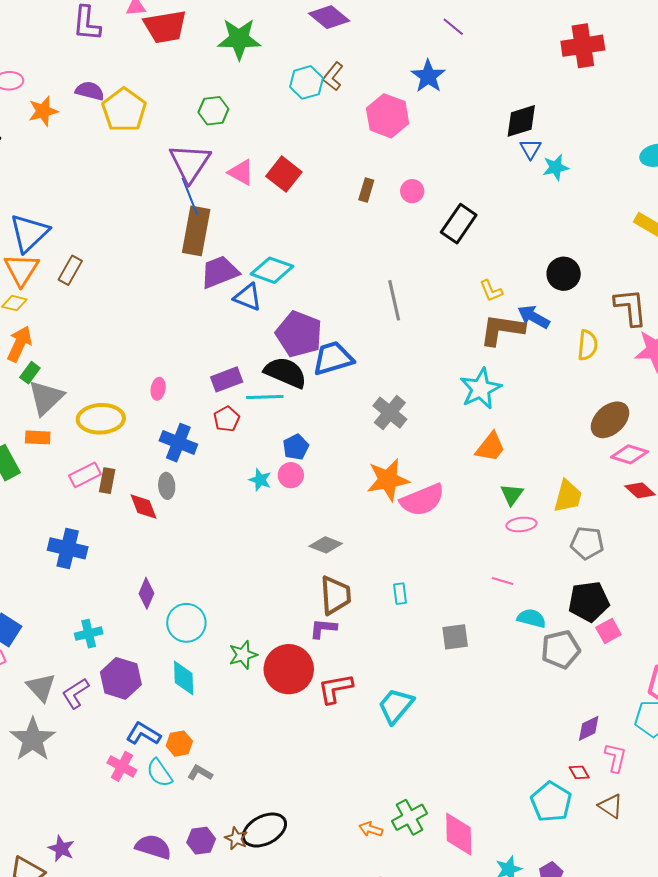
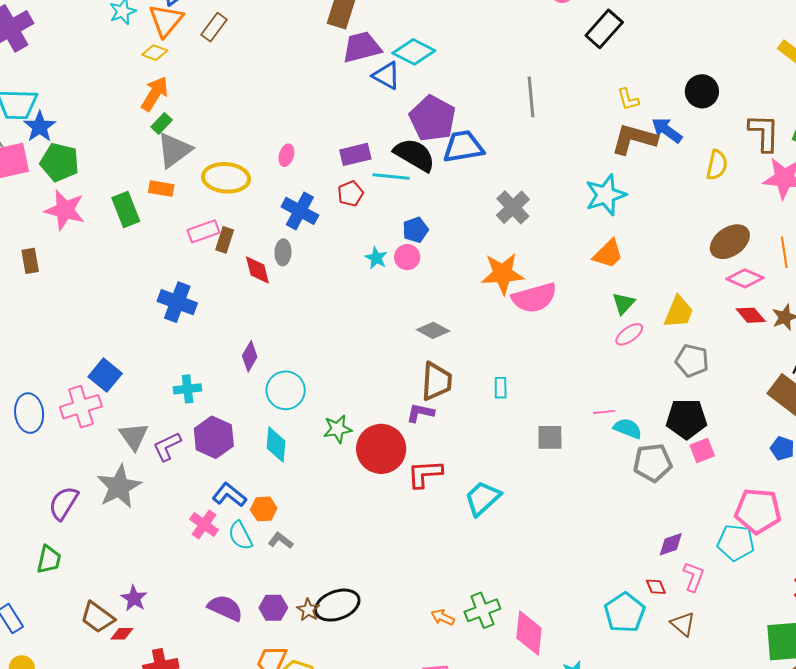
pink ellipse: (521, 524) -> (629, 334), turned -36
pink line: (503, 581) -> (604, 412), moved, turned -30

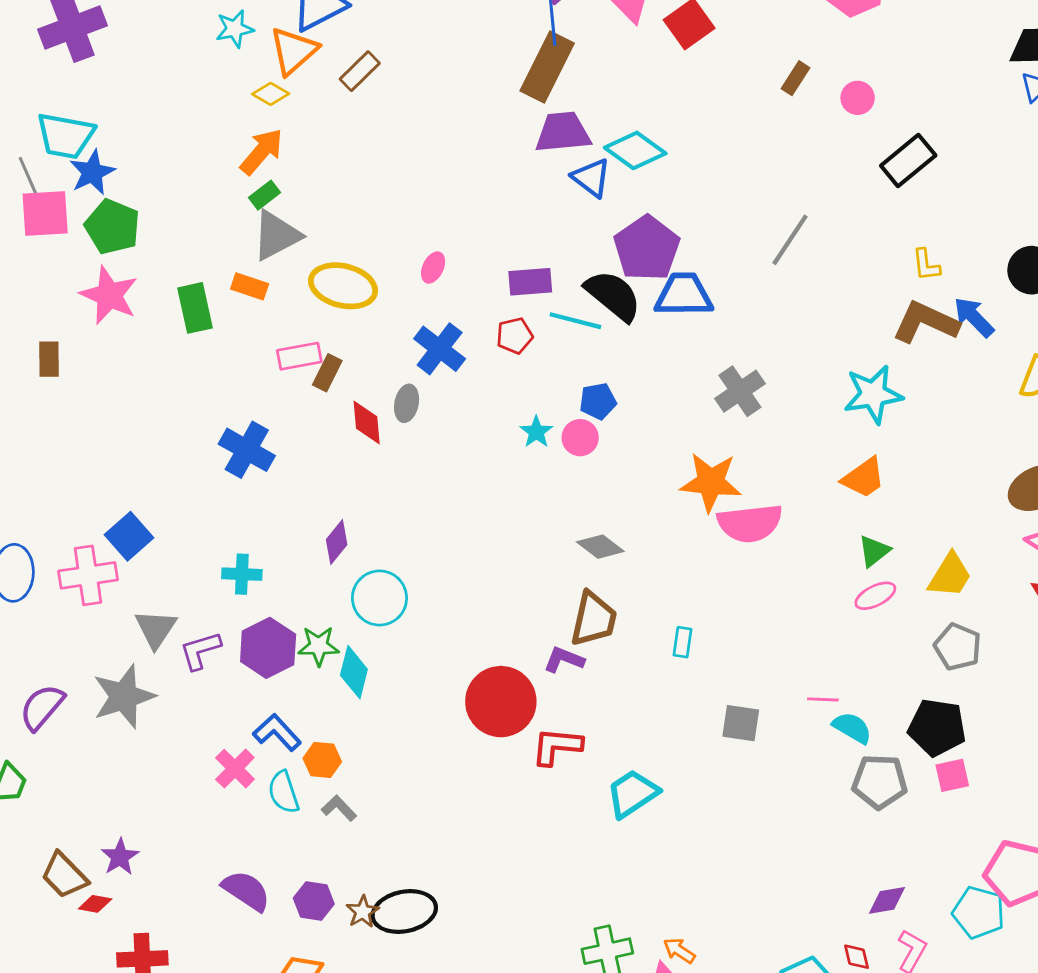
gray line: (531, 97) -> (790, 240), turned 30
green star: (338, 429) -> (319, 646), moved
orange arrow: (443, 617) -> (679, 951), moved

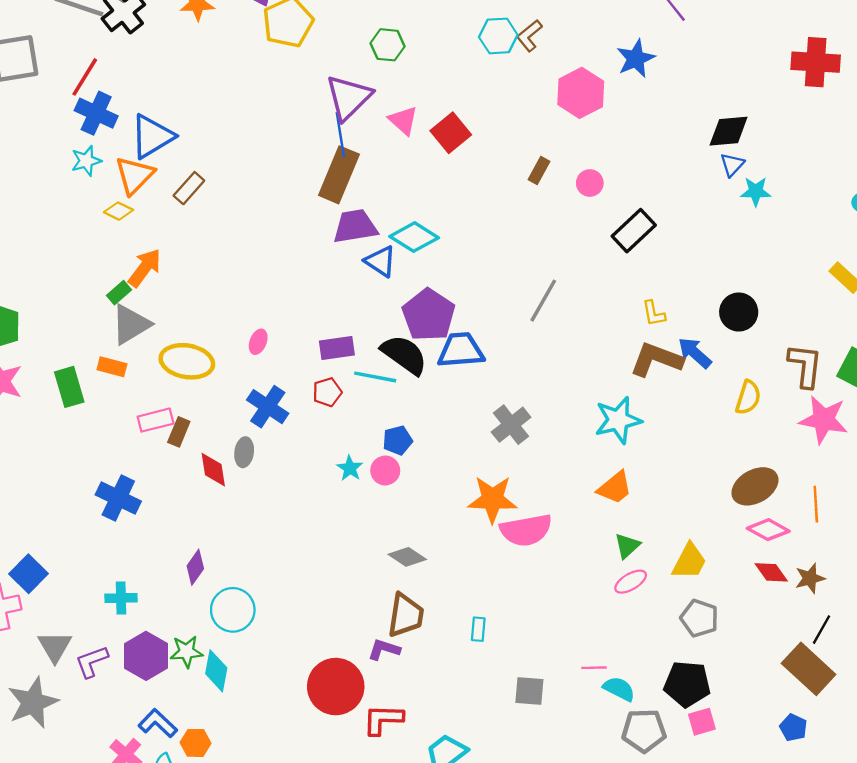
orange arrow: (262, 152) -> (145, 268), moved

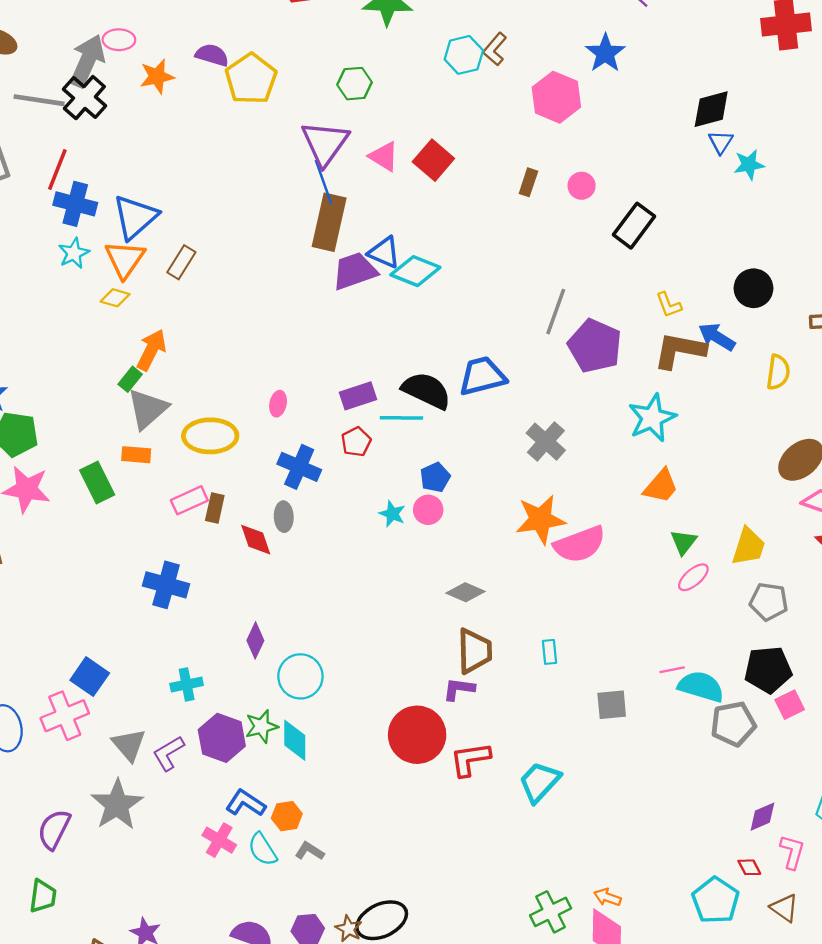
blue triangle: (380, 261) -> (384, 252), moved
purple pentagon: (429, 315) -> (595, 346), moved
cyan semicircle: (619, 689) -> (701, 687), size x1.4

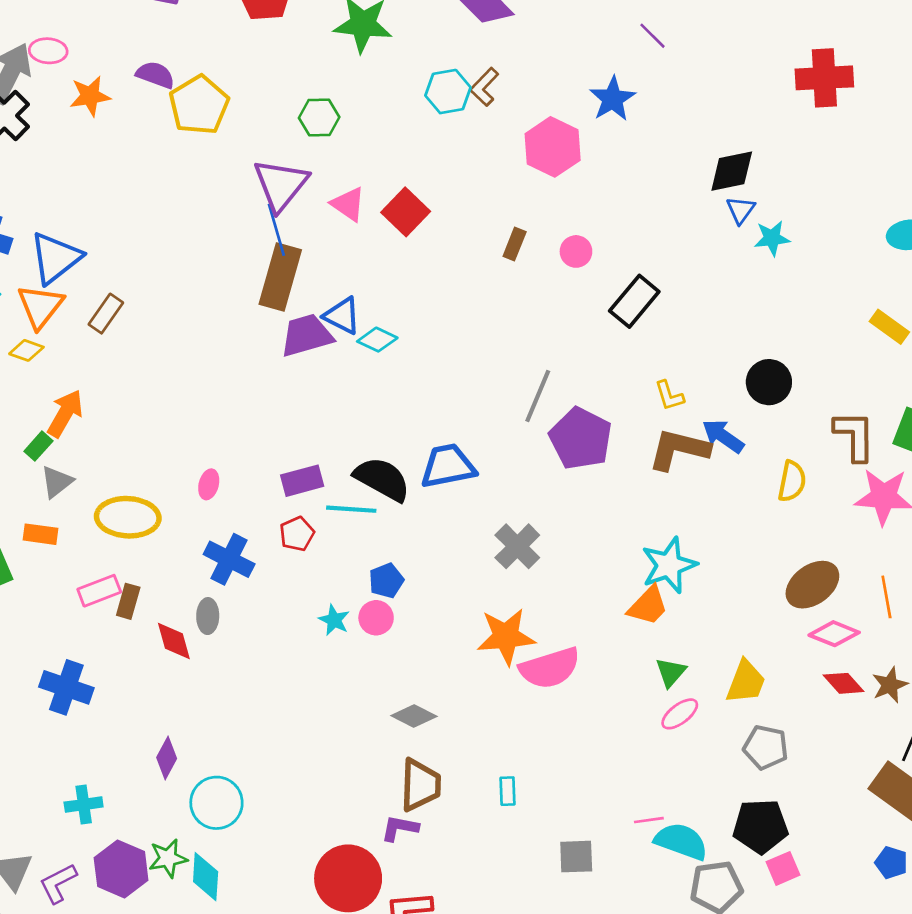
cyan diamond: (415, 271) -> (377, 340), size x0.7
gray triangle: (147, 409) -> (57, 482), size x0.7
cyan star: (652, 418) -> (669, 565), moved

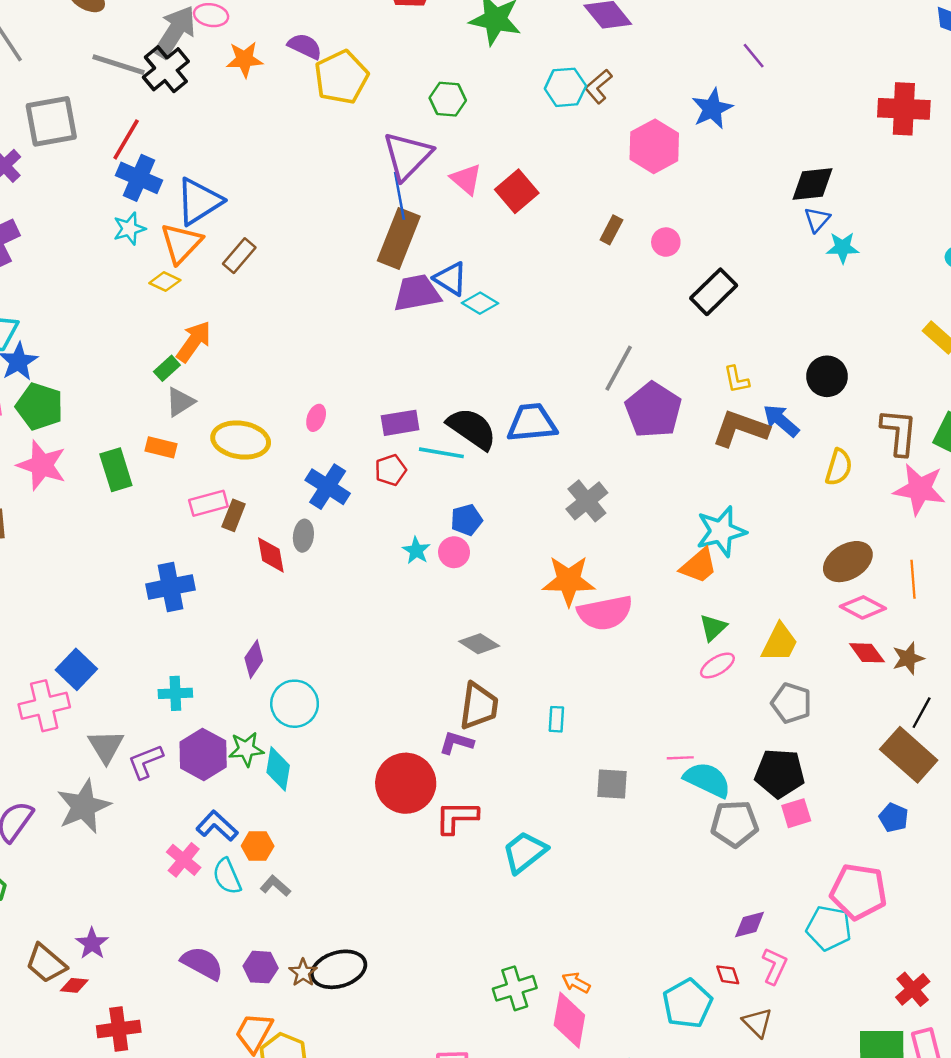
blue cross: (66, 687) -> (170, 587), turned -36

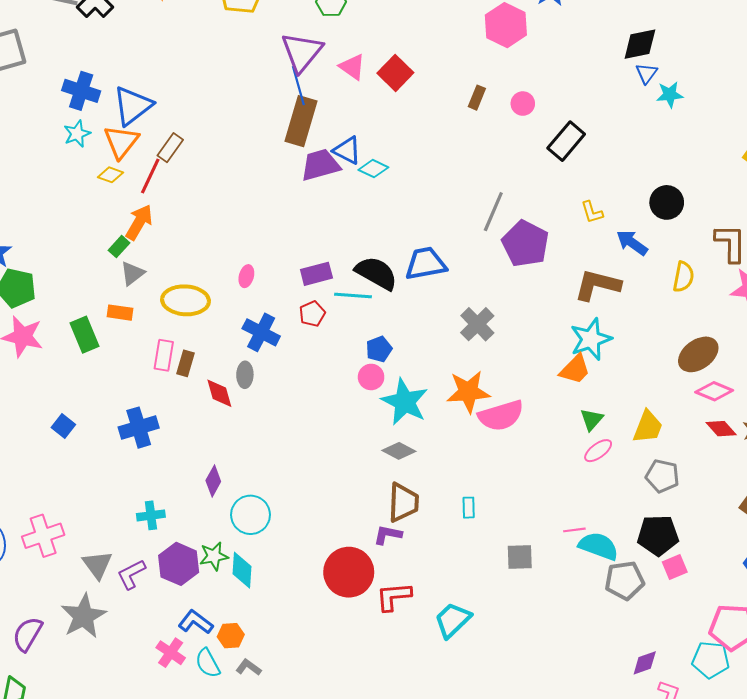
red line: (126, 139) -> (150, 176), moved
brown L-shape: (740, 429) -> (597, 285), moved
pink rectangle: (208, 503) -> (164, 355), turned -60
cyan star: (416, 551) -> (405, 402), moved, size x2.0
blue square: (76, 669) -> (63, 426), moved, size x0.7

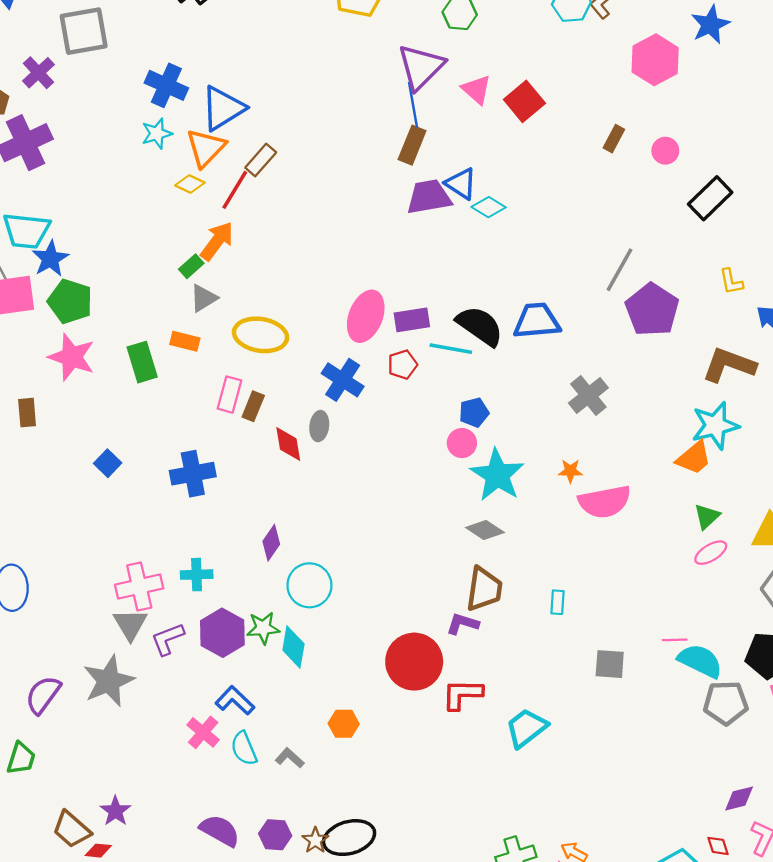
brown rectangle: (301, 121) -> (412, 145), size x0.7
pink ellipse: (246, 276) -> (366, 316), moved, size x2.0
orange star: (468, 392) -> (570, 471), size x0.5
pink cross: (43, 536) -> (139, 587), moved
orange hexagon: (231, 636) -> (344, 724), moved

